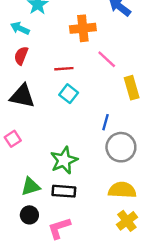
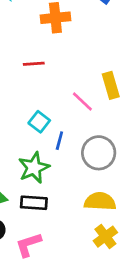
pink line: (107, 59) -> (82, 102), moved
cyan square: (69, 94) -> (39, 122), moved
blue line: (106, 122) -> (59, 141), moved

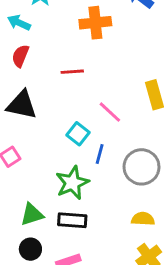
pink line: (82, 102) -> (110, 112), moved
yellow semicircle: (100, 201) -> (143, 219), size x0.7

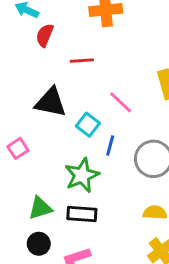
red semicircle: (20, 56) -> (45, 35), moved
black triangle: (22, 105) -> (51, 102), moved

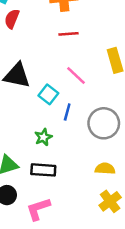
red line: (82, 61) -> (68, 34), moved
green star: (82, 175) -> (43, 137), size x0.6

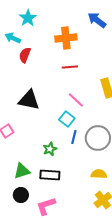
cyan square: (48, 94) -> (67, 119), moved
blue line: (67, 112) -> (74, 137), moved

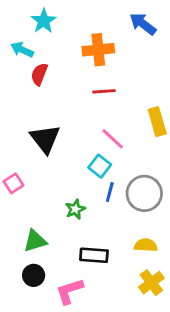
black triangle: (29, 100) -> (45, 139), turned 40
black rectangle: (50, 175) -> (94, 255), moved

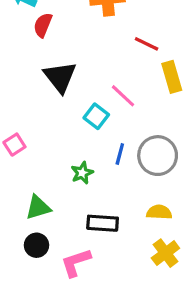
red line: (104, 91) -> (147, 44), moved, turned 30
black triangle: (45, 139) -> (60, 77), moved
cyan square: (100, 166) -> (96, 116), moved

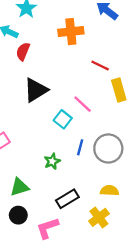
black triangle: (60, 77) -> (36, 90), turned 36
black rectangle: (103, 223) -> (67, 199), turned -35
yellow cross: (165, 253) -> (99, 217), moved

